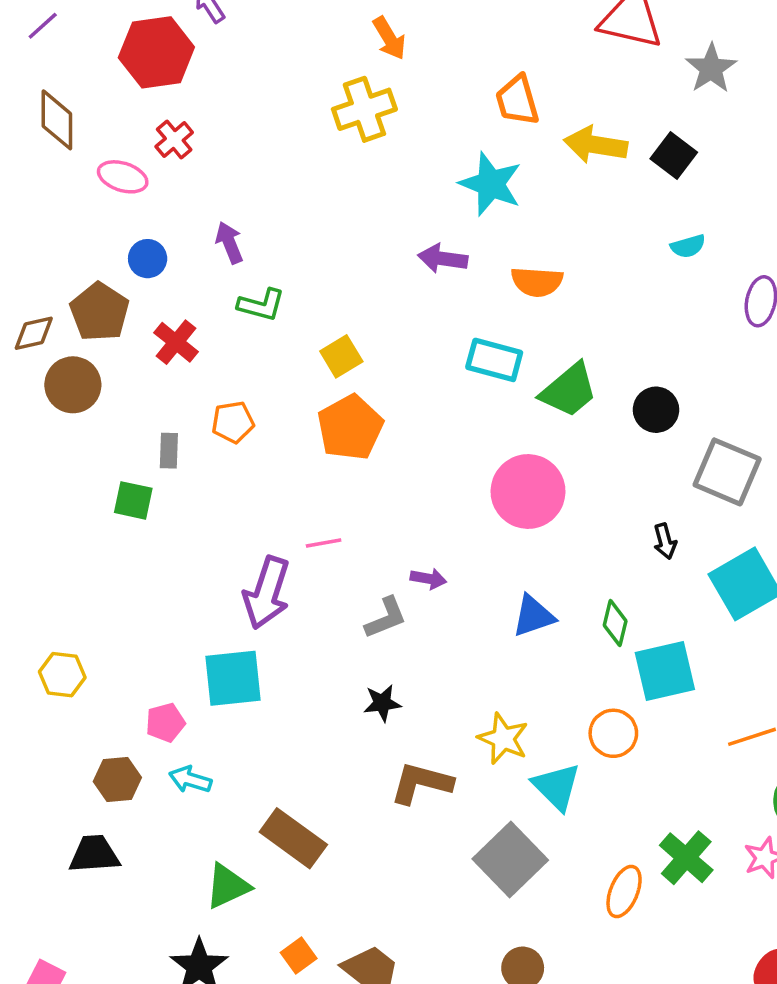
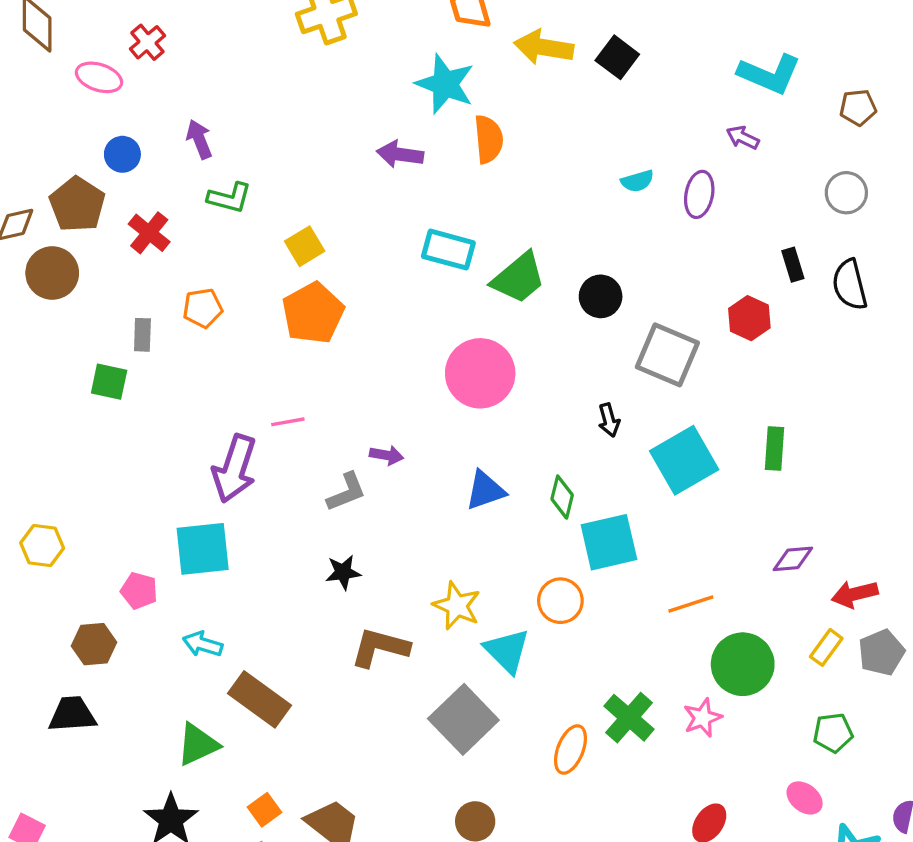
cyan semicircle: (688, 246) -> (637, 181), moved
orange semicircle: (537, 282) -> (489, 139), moved, turned -99
pink pentagon: (165, 723) -> (139, 591), turned 30
cyan arrow: (190, 780) -> (203, 644), moved

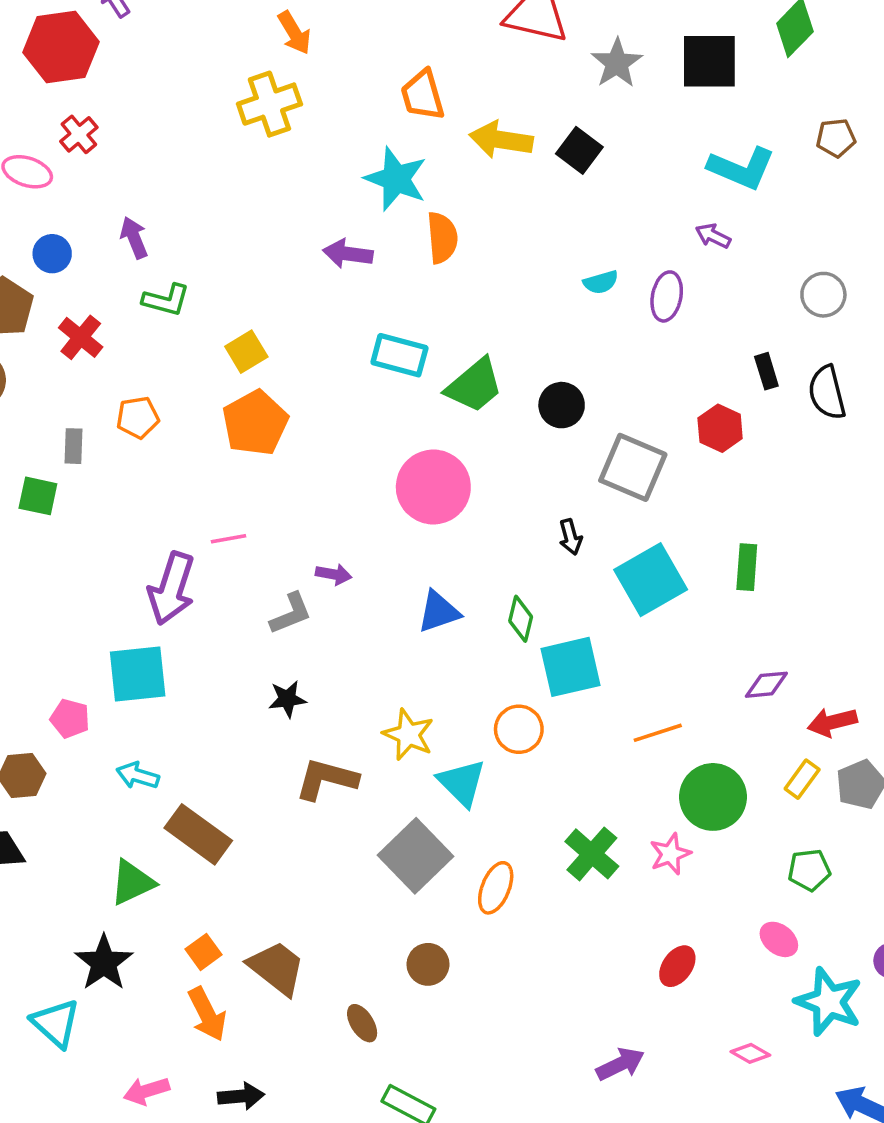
brown pentagon: (858, 107) -> (836, 138), moved
orange ellipse: (570, 749) -> (496, 888), moved

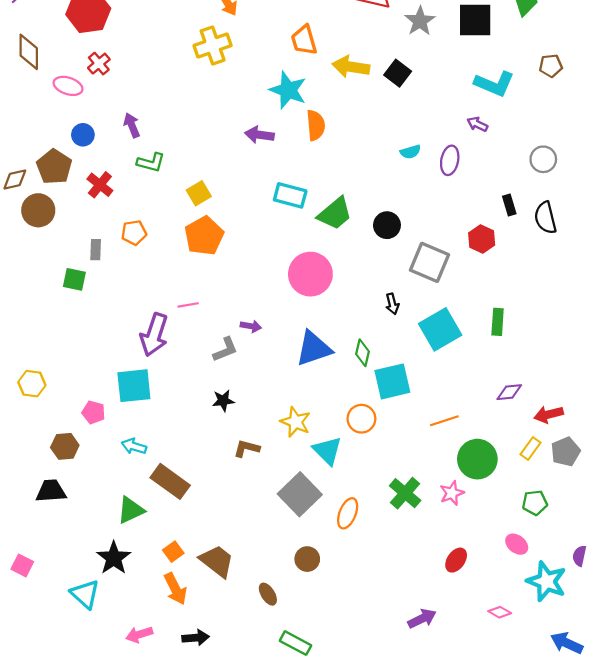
blue triangle: (439, 612) -> (314, 349), size x1.4
brown L-shape: (326, 779) -> (247, 448), size x0.7

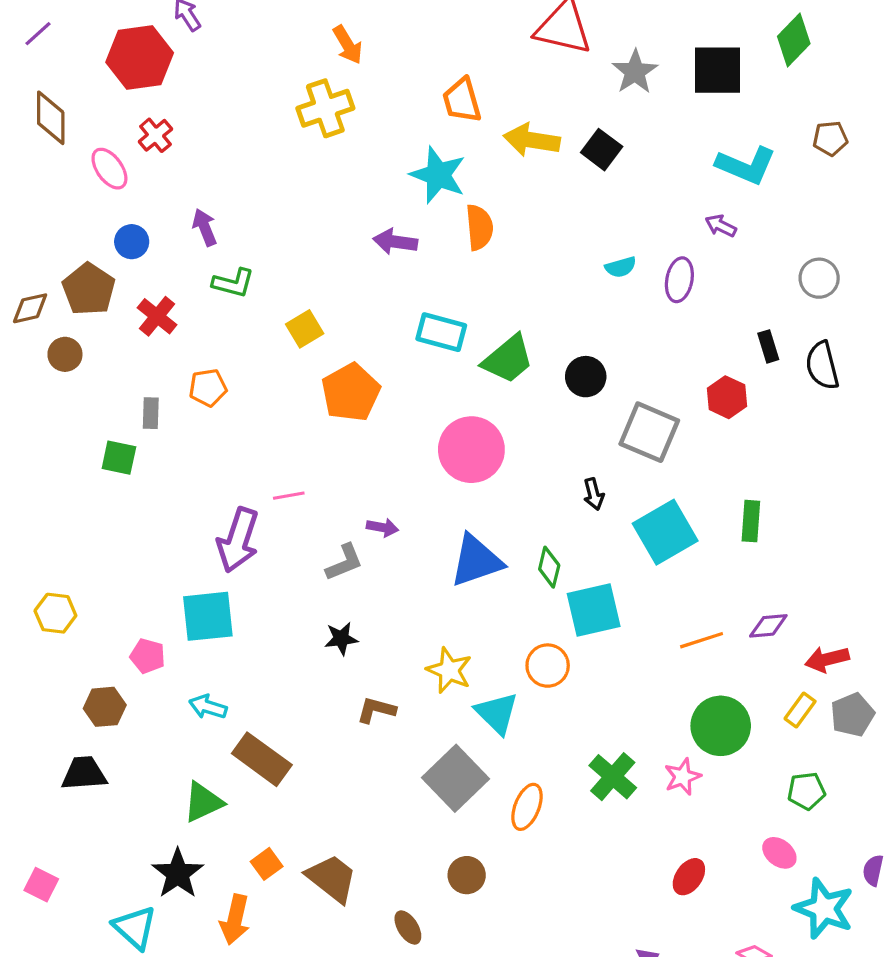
pink ellipse: (68, 86) -> (109, 169), turned 36
brown circle: (38, 210) -> (65, 354), size x0.7
orange pentagon: (204, 236) -> (351, 392), moved
orange line: (444, 421) -> (702, 640), moved
orange arrow: (175, 589) -> (235, 920), moved, turned 40

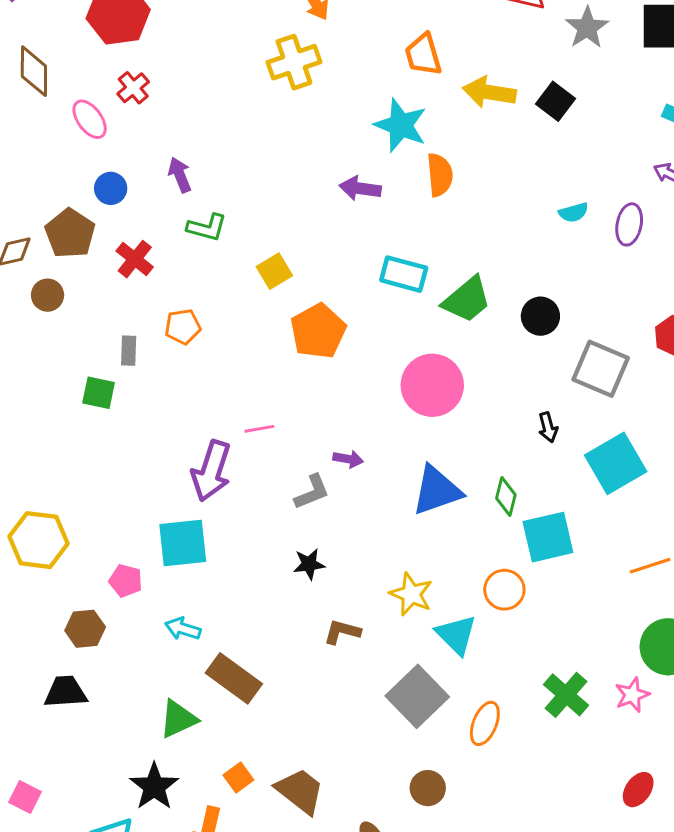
yellow hexagon: (55, 613) -> (38, 540), size x1.5

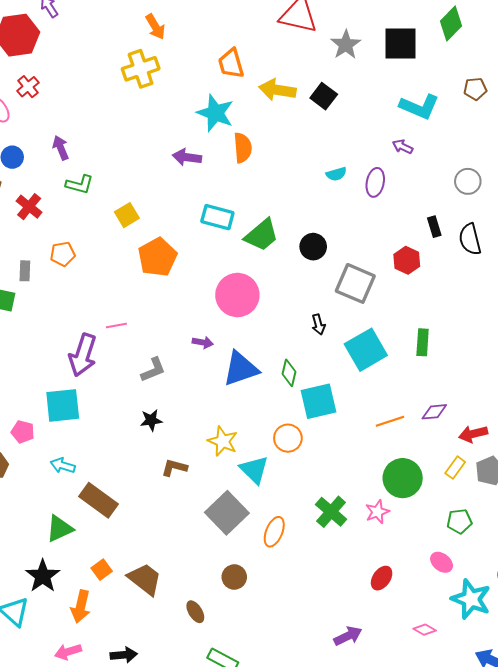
purple arrow: (348, 459) -> (203, 342), moved

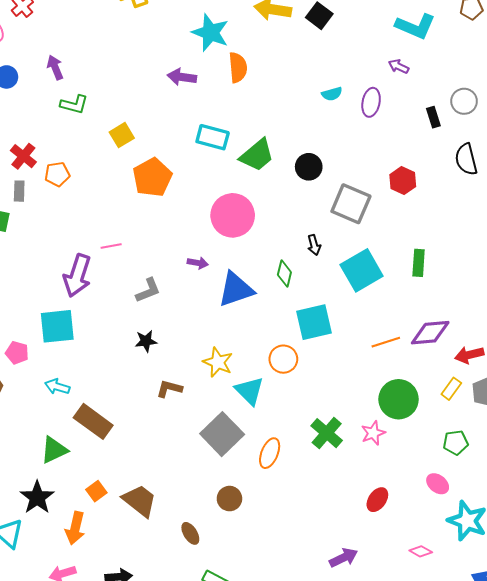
red cross: (29, 207) -> (23, 156), moved
black rectangle: (434, 227) -> (433, 117), moved
green diamond: (289, 373) -> (284, 273), moved
purple diamond: (434, 412) -> (430, 333), size x1.5

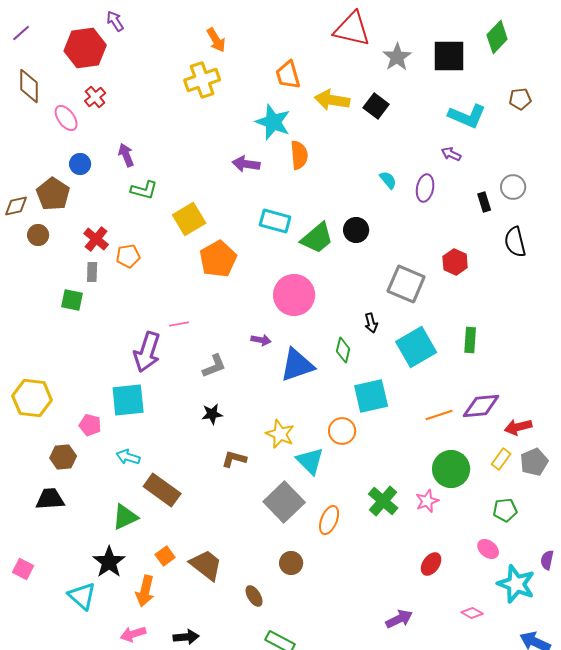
cyan semicircle: (332, 94) -> (388, 180), turned -114
yellow square: (122, 135) -> (189, 219), size x1.4
black circle: (309, 167) -> (356, 230), moved

